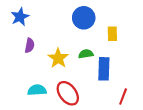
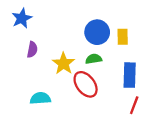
blue circle: (84, 18) -> (97, 32), moved
blue rectangle: (104, 69) -> (130, 75), moved
red ellipse: (68, 93) -> (86, 84), moved

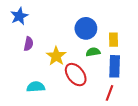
yellow rectangle: (123, 37) -> (114, 40), moved
green semicircle: (94, 59) -> (93, 52), moved
red line: (134, 105) -> (109, 93), moved

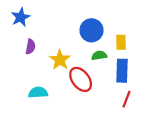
red line: (109, 93) -> (126, 99), moved

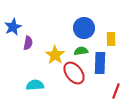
blue star: (21, 17) -> (13, 27), moved
green semicircle: (99, 55) -> (81, 51), moved
blue rectangle: (122, 71) -> (100, 63), moved

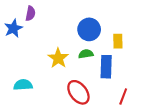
purple semicircle: (28, 43) -> (30, 13), moved
red ellipse: (74, 73) -> (78, 92), moved
cyan semicircle: (35, 85) -> (23, 85), moved

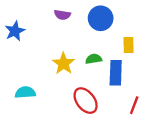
purple semicircle: (30, 13) -> (62, 15), moved, turned 88
blue circle: (89, 29) -> (101, 18), moved

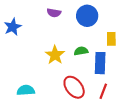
cyan semicircle: (25, 92) -> (26, 90), moved
red line: (134, 105) -> (103, 91), moved

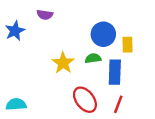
purple semicircle: (54, 13) -> (45, 15), moved
blue circle: (87, 16) -> (103, 34), moved
cyan semicircle: (26, 90) -> (16, 104), moved

